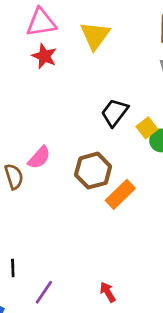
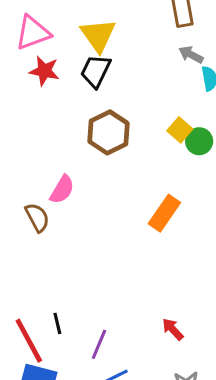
black trapezoid: (115, 113) -> (96, 71), moved
brown hexagon: (93, 171) -> (108, 132), moved

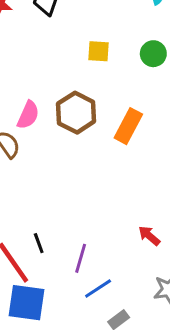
yellow square: (180, 130) -> (99, 51), moved, turned -30
brown hexagon: (108, 132) -> (76, 113), moved

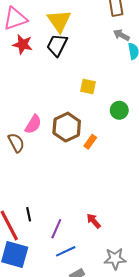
green circle: (153, 54) -> (119, 110), moved
orange rectangle: (128, 126) -> (90, 142), moved, size x0.6
red arrow: (149, 236) -> (94, 221), moved

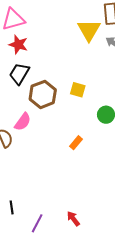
yellow triangle: (59, 21) -> (89, 30), moved
black trapezoid: (57, 45) -> (19, 74), moved
brown hexagon: (67, 127) -> (43, 94), moved

